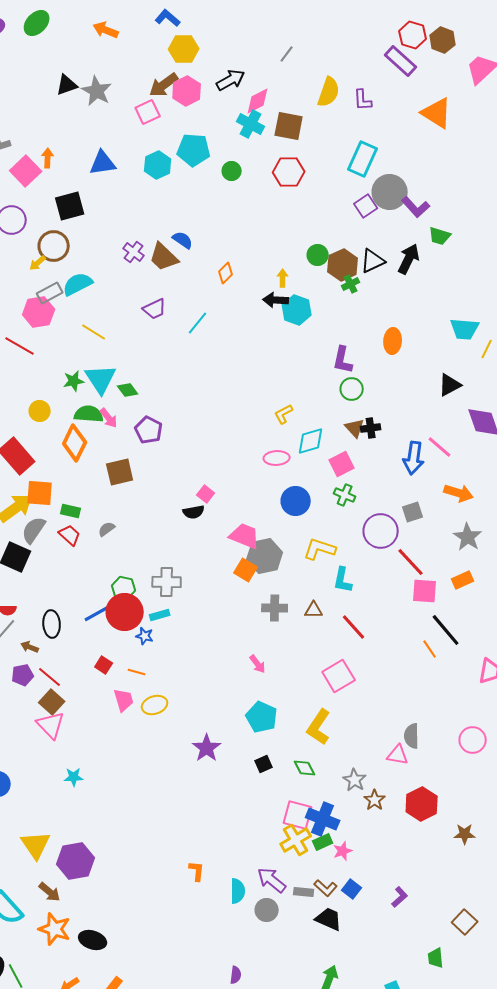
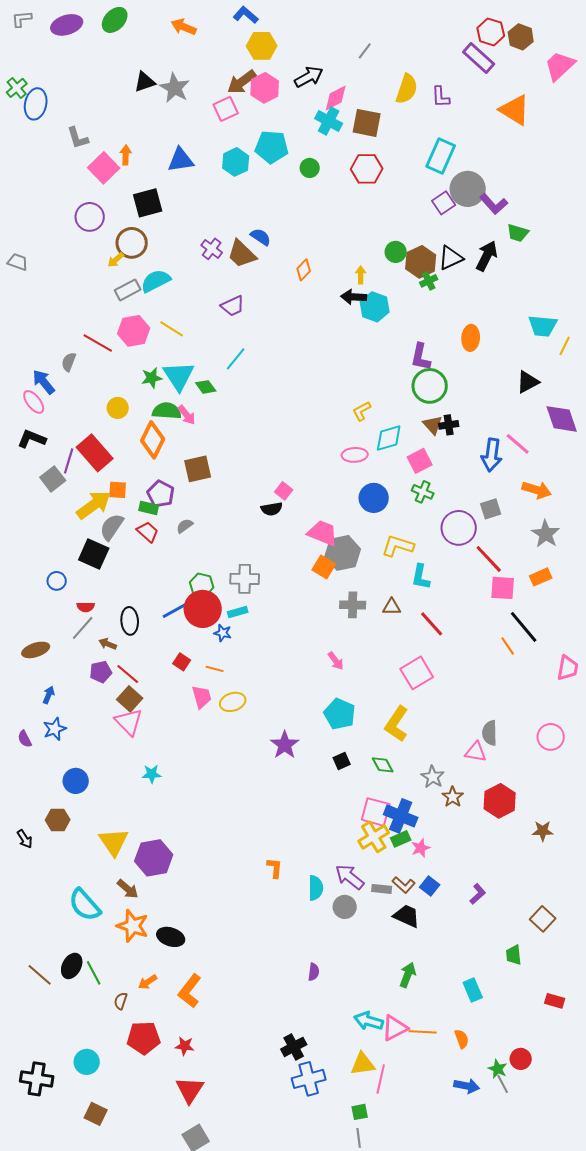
pink hexagon: (39, 312) -> (134, 331), moved
cyan line: (198, 323) -> (236, 359), moved
green circle: (352, 389) -> (430, 386), size x1.5
purple pentagon: (149, 430) -> (161, 494), moved
orange square: (40, 493) -> (118, 490), size x0.7

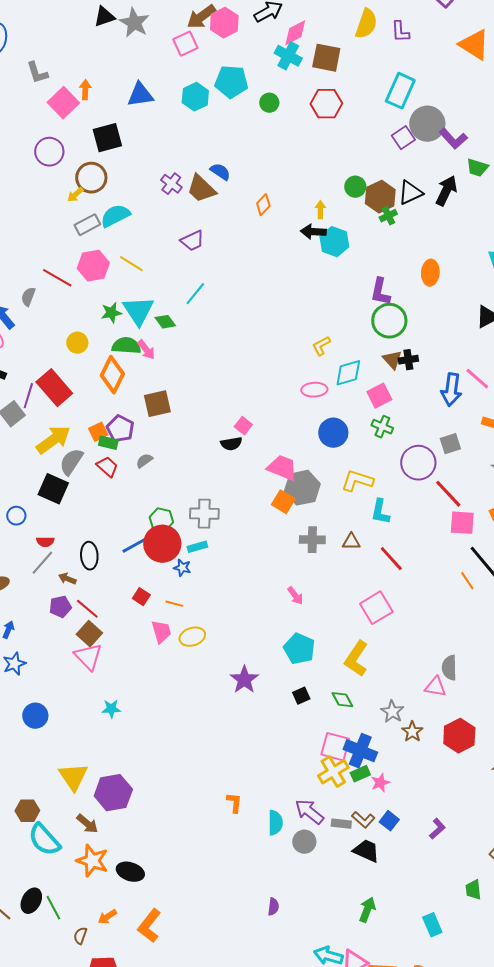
orange square: (118, 490) -> (98, 432), moved, turned -30
brown hexagon: (58, 820) -> (27, 811), moved

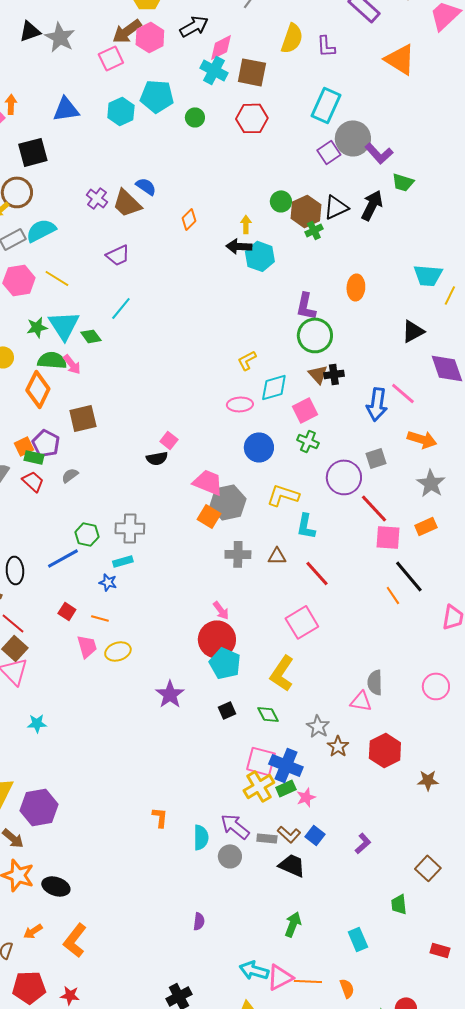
red circle: (162, 544) -> (217, 639), moved

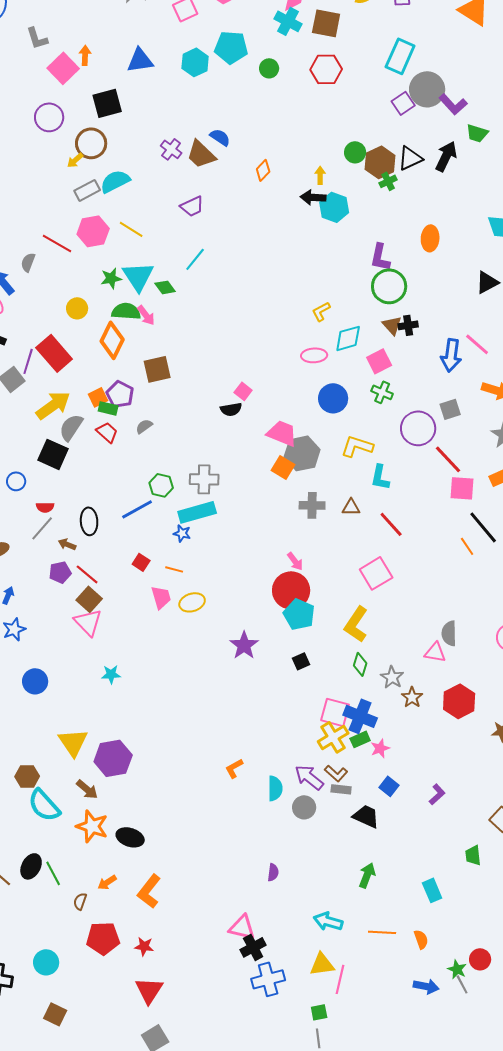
cyan rectangle: (123, 561) -> (197, 512), size x1.8
green diamond: (268, 714) -> (360, 664), moved, turned 45
orange L-shape: (160, 817) -> (234, 768), turned -125
brown L-shape: (289, 834) -> (336, 773), moved
pink triangle: (280, 977) -> (242, 927), moved, turned 40

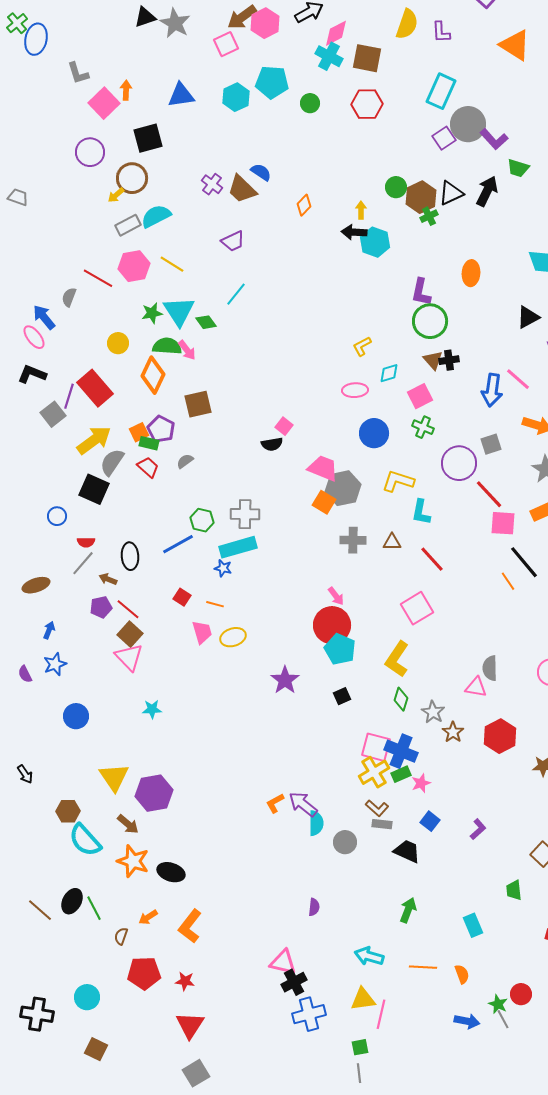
cyan diamond: (348, 338) -> (389, 373), size x0.7
purple arrow: (309, 777) -> (303, 804), moved

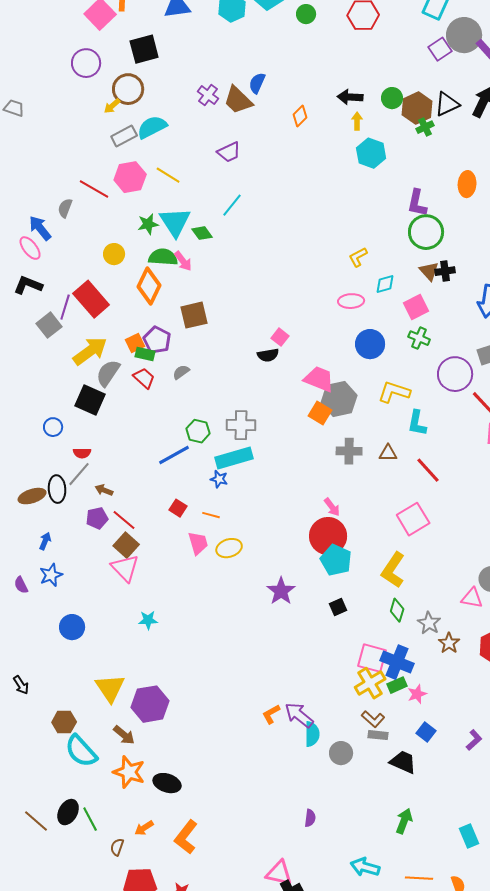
blue semicircle: (261, 172) -> (257, 83), turned -100
black arrow: (354, 232) -> (350, 97), moved
black ellipse: (130, 556) -> (57, 489), moved

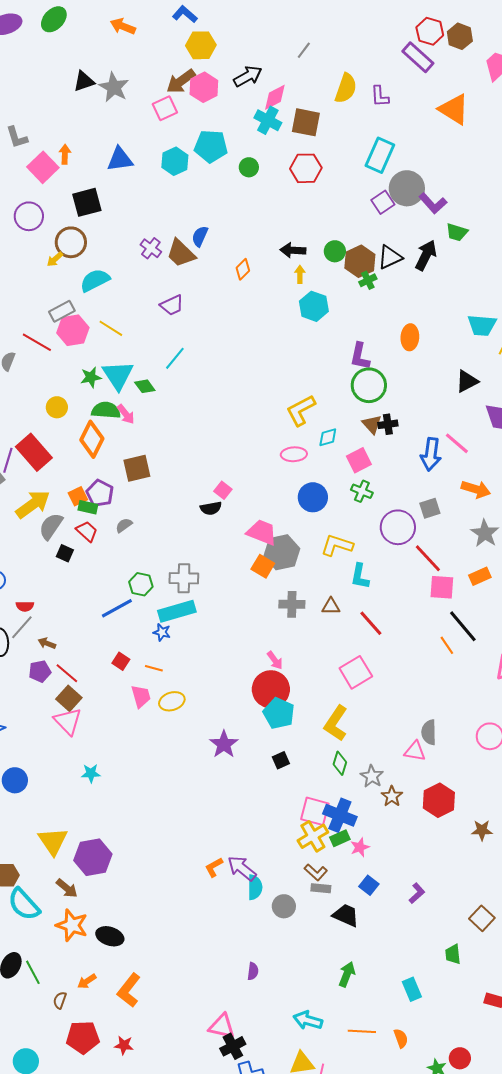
gray rectangle: (124, 136) -> (62, 311), moved
yellow L-shape: (358, 257) -> (301, 410), size x1.6
black square: (90, 400) -> (65, 553), moved, size x0.6

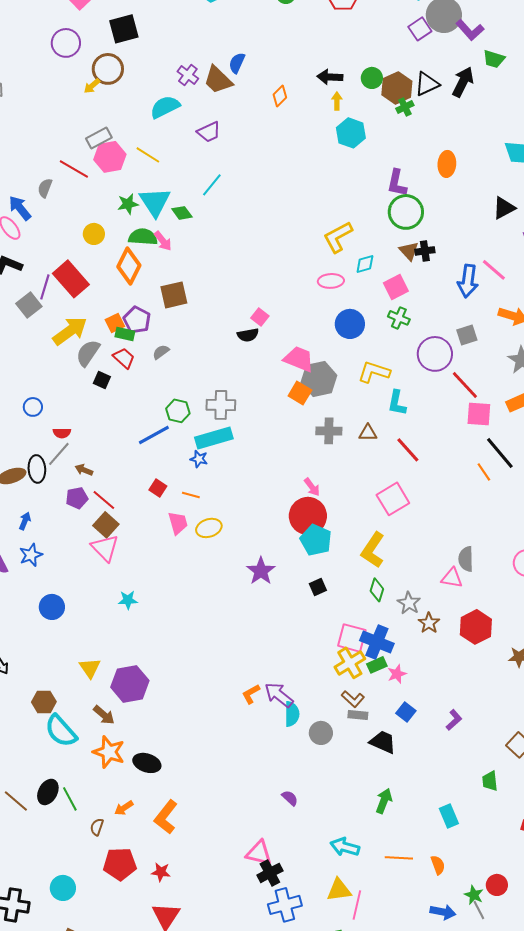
cyan semicircle: (95, 280) -> (165, 107), moved
yellow triangle: (53, 841) -> (90, 668), size x0.7
purple semicircle: (253, 971) -> (290, 798), turned -54

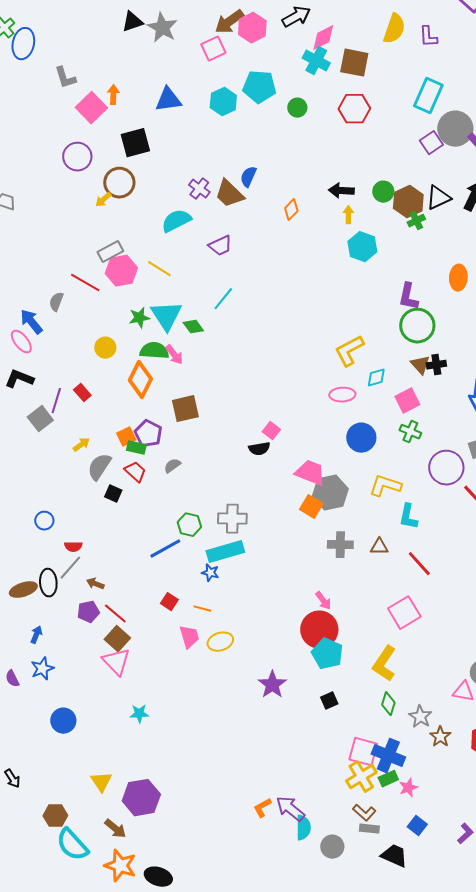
red rectangle: (71, 279) -> (82, 393), size x0.5
yellow arrow: (70, 331) -> (81, 445), size x0.5

